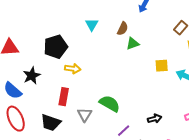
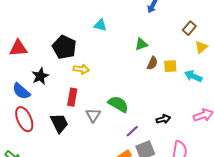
cyan triangle: (92, 25) -> (100, 25), turned -48
brown semicircle: (123, 29) -> (152, 63), moved
black pentagon: (56, 47) -> (64, 47), turned -30
black trapezoid: (51, 123) -> (59, 123), turned -135

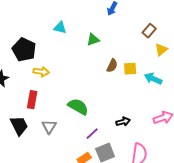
green triangle: (141, 44) -> (93, 40), moved
gray triangle: (93, 115) -> (49, 127), moved

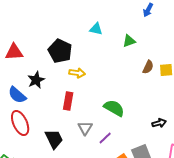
black trapezoid: (19, 126) -> (54, 139), moved
purple line: (92, 134) -> (105, 138), moved

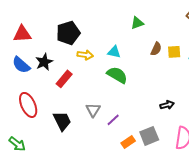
cyan triangle: (96, 29) -> (114, 52), moved
black pentagon: (60, 51) -> (68, 33), turned 30
blue semicircle: (17, 95) -> (21, 65), moved
red rectangle: (68, 101) -> (64, 79), moved, turned 30
green semicircle: (114, 108) -> (117, 75), moved

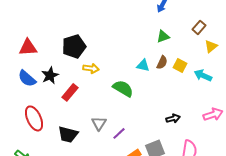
green triangle: (137, 23) -> (163, 36), moved
cyan triangle: (114, 52) -> (143, 65), moved
yellow square: (174, 52) -> (180, 65), turned 32
black trapezoid: (62, 121) -> (68, 134), turned 130

